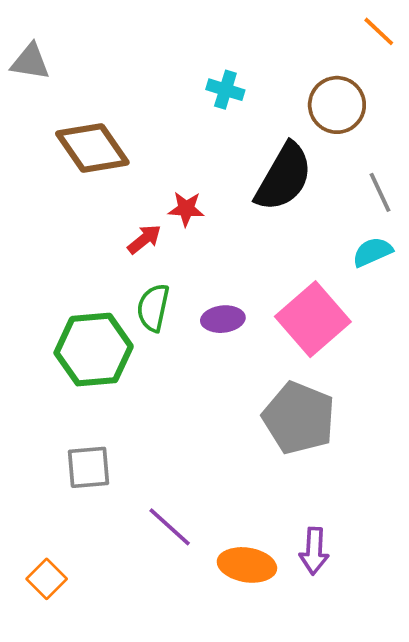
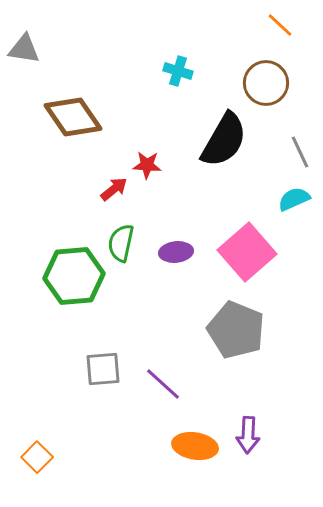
orange line: (379, 31) -> (280, 25), moved
gray square: (89, 467) -> (103, 369), moved
purple line: (170, 527) -> (163, 384), moved

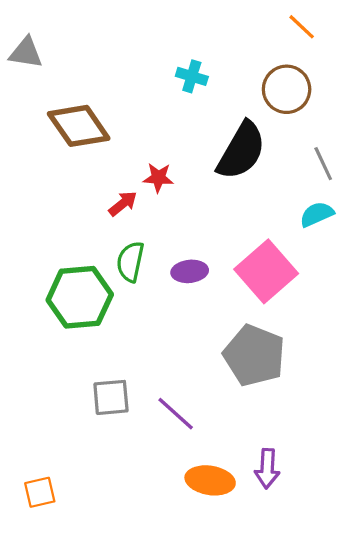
orange square: (37, 457) -> (40, 492), turned 32

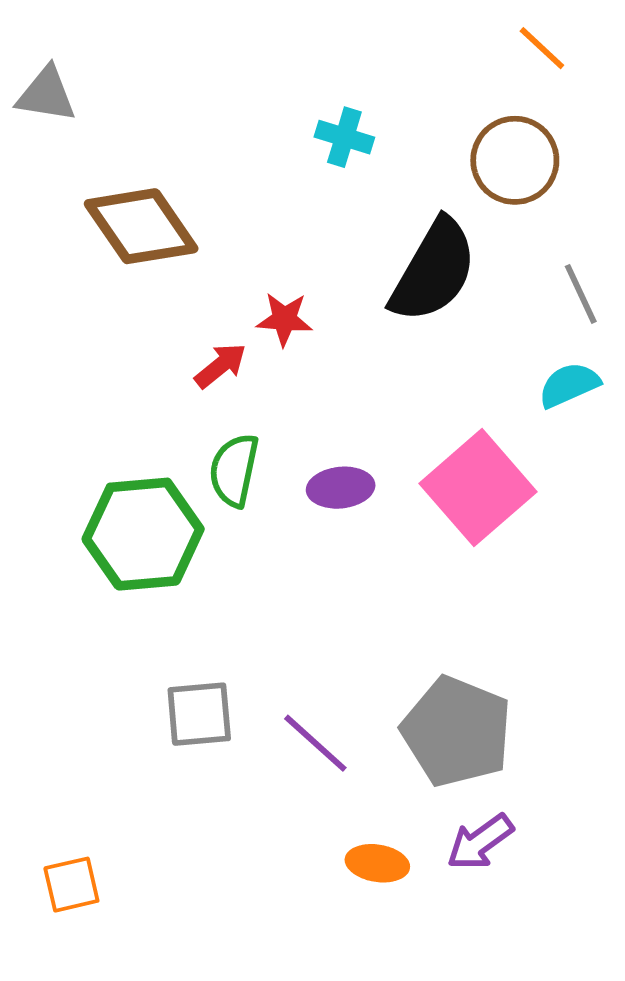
gray pentagon: (254, 355) -> (457, 732), moved
purple arrow: (267, 469) -> (480, 842), turned 51
orange ellipse: (210, 480) -> (377, 863), size x0.7

